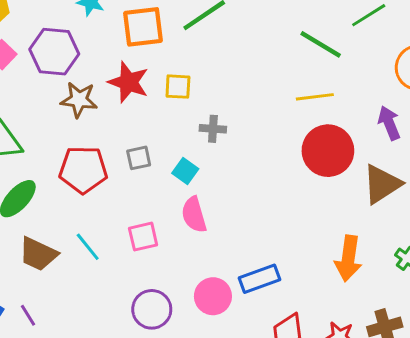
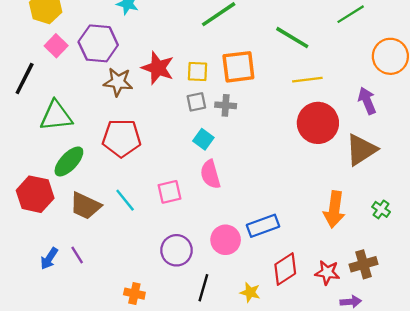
orange square: (143, 27) -> (238, 67), moved
green line: (321, 44) -> (292, 38), moved
gray square: (139, 158) -> (196, 102), moved

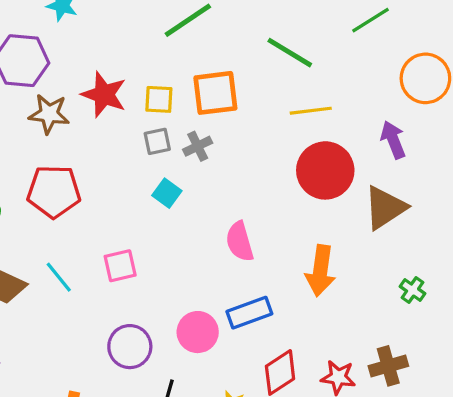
gray cross: (226, 105) -> (198, 146), turned -30
pink semicircle: (210, 174) -> (240, 242), moved
orange arrow: (334, 209) -> (320, 271), moved

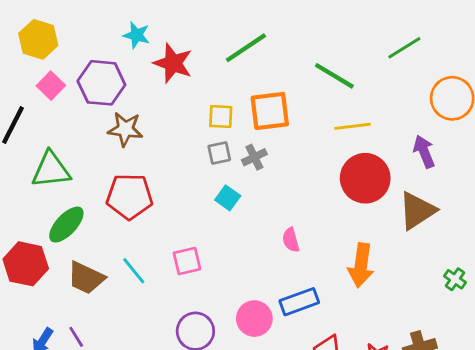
red star: (104, 95) -> (173, 63), moved
pink semicircle: (240, 242) -> (291, 240), size x0.7
green cross: (413, 290) -> (455, 279), moved

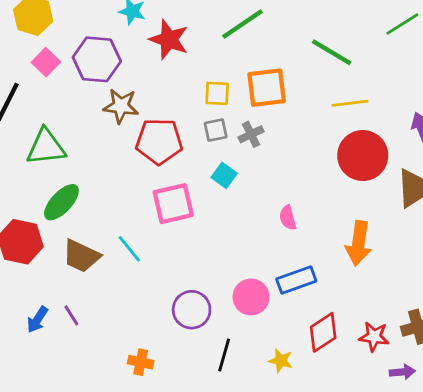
red pentagon: (129, 196) -> (159, 141), moved
pink square: (187, 261) -> (173, 204), moved, size x1.4

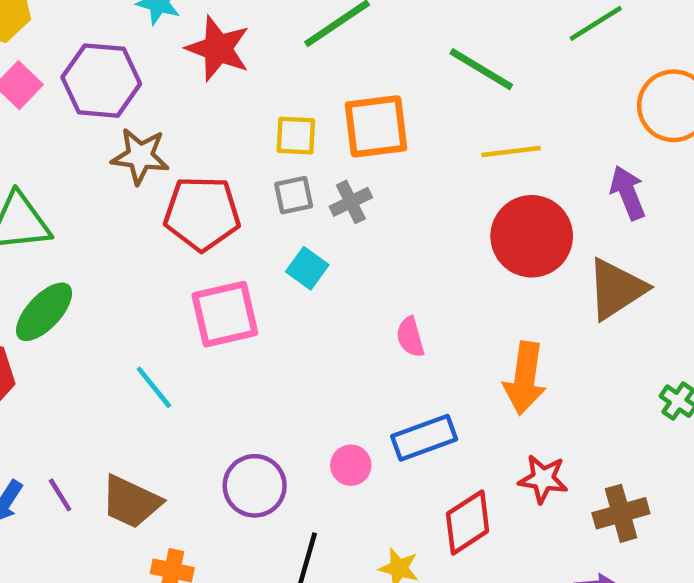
brown trapezoid: (81, 256) -> (131, 502), moved
pink circle: (251, 297) -> (351, 465), size x0.7
red star: (374, 337) -> (543, 479), moved

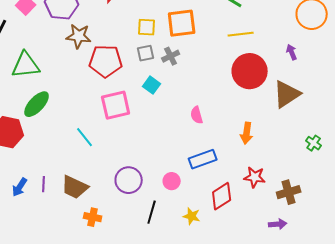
purple arrow: (628, 193) -> (292, 52), size x0.7
orange arrow: (525, 378) -> (247, 133), size x0.7
pink circle: (351, 465) -> (172, 181), moved
purple line: (60, 495) -> (44, 184), turned 35

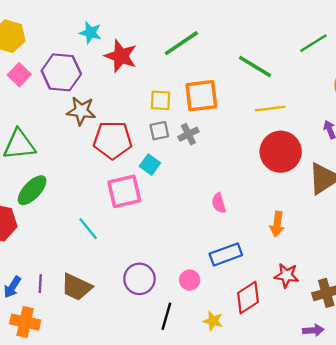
cyan square: (152, 85) -> (150, 165), moved
orange cross: (93, 217) -> (25, 322), moved, size x1.4

